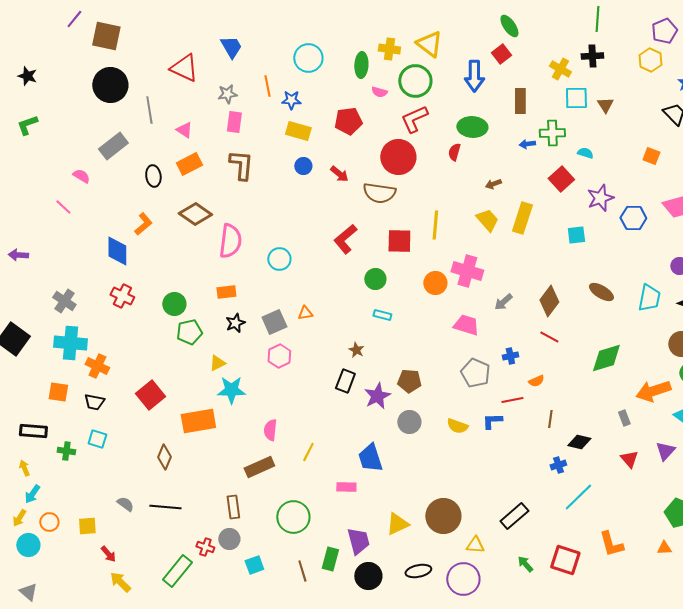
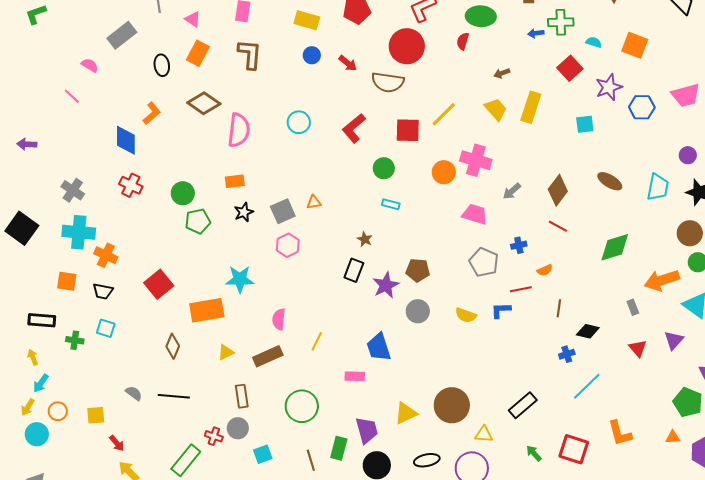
orange square: (651, 156) -> (635, 45), moved, size x1.5
orange rectangle: (189, 164) -> (198, 53), turned -35
yellow line: (435, 225) -> (444, 114), turned 40
cyan circle: (279, 259) -> (299, 122), moved
yellow triangle: (217, 363) -> (226, 352), moved

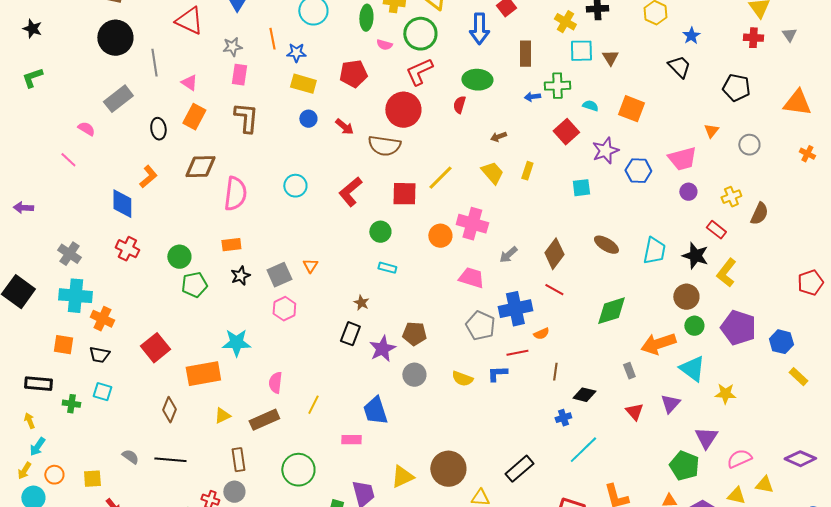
brown diamond: (204, 103) -> (200, 167), turned -36
yellow rectangle: (531, 107) -> (527, 171), size x0.6
purple circle: (688, 155) -> (688, 192), moved
orange triangle: (314, 202) -> (310, 266), turned -49
blue cross: (519, 245) -> (515, 309), size x2.0

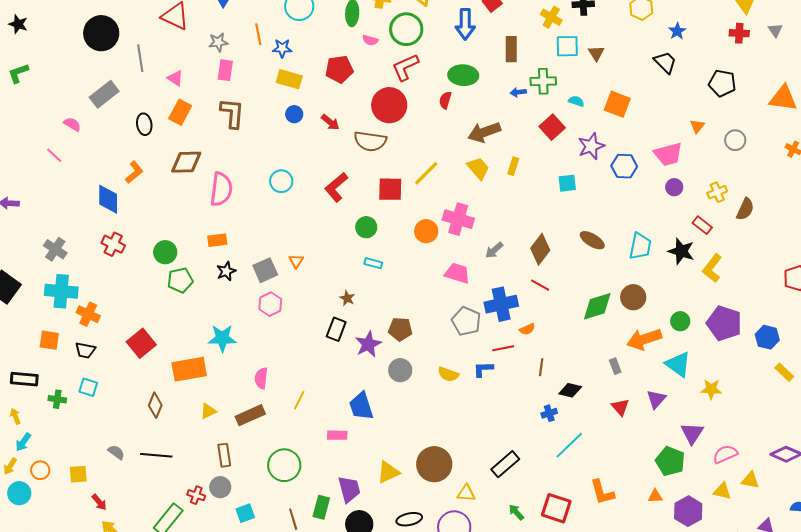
brown arrow: (498, 137) -> (484, 132), size x2.0
brown circle: (686, 297) -> (633, 297), moved

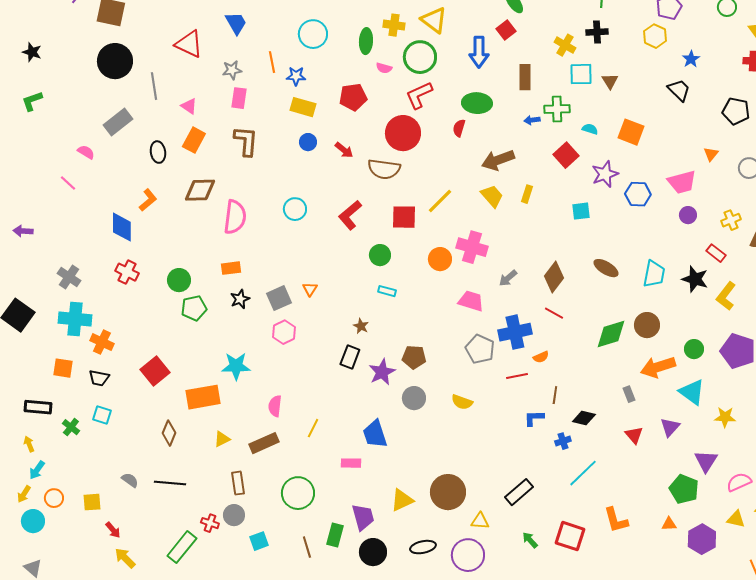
blue L-shape: (483, 369) -> (534, 418), moved
green cross: (57, 399) -> (71, 427), turned 30

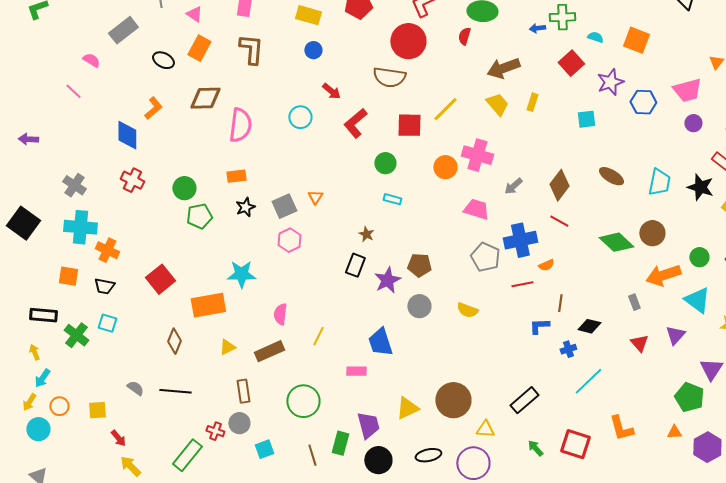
red arrow: (344, 150) -> (331, 91), moved
black ellipse: (158, 152) -> (163, 60), turned -55
green diamond: (611, 334) -> (616, 242), turned 60
green cross: (71, 427) -> (76, 335), size x1.4

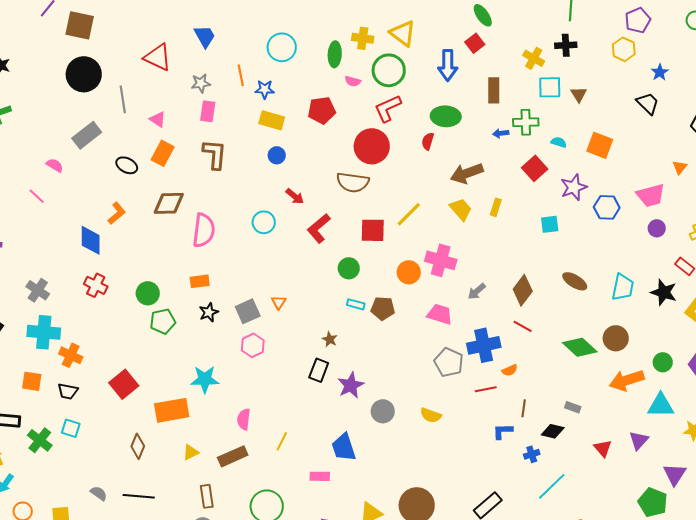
brown pentagon: (419, 265) -> (383, 308), moved
cyan triangle: (697, 300) -> (661, 405), turned -36
gray rectangle: (634, 302) -> (573, 407), moved, turned -49

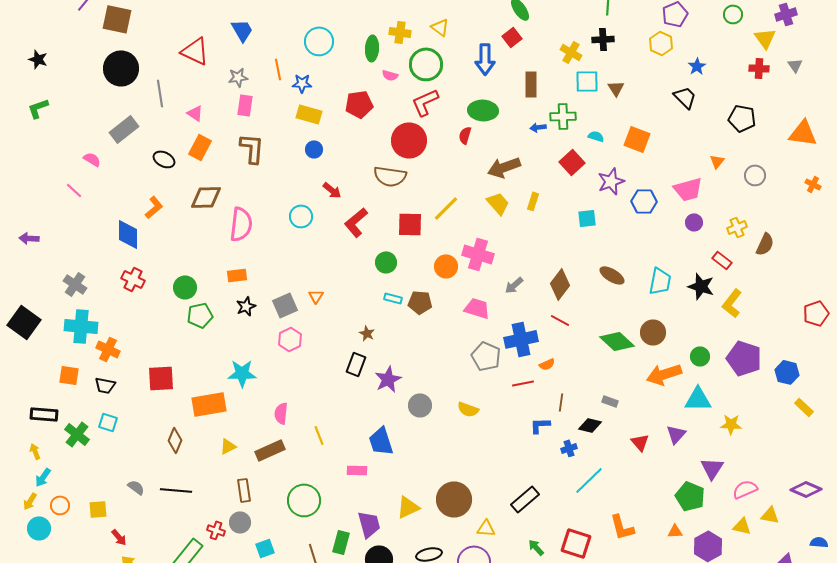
yellow triangle: (403, 33) -> (440, 27), size x0.7
red square: (124, 384) -> (161, 378), turned 36
yellow line: (282, 441) -> (319, 435), turned -48

